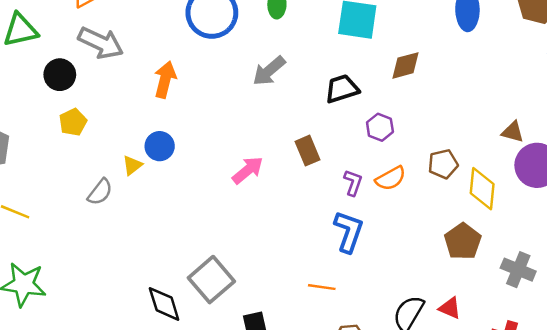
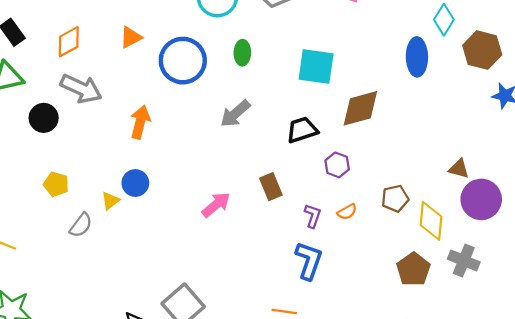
brown diamond: (405, 65) -> (360, 108), size x1.4
yellow pentagon: (73, 122) -> (56, 184), moved, turned -30
orange semicircle: (391, 178) -> (347, 212), size x0.7
gray cross: (518, 270) -> (464, 261), moved

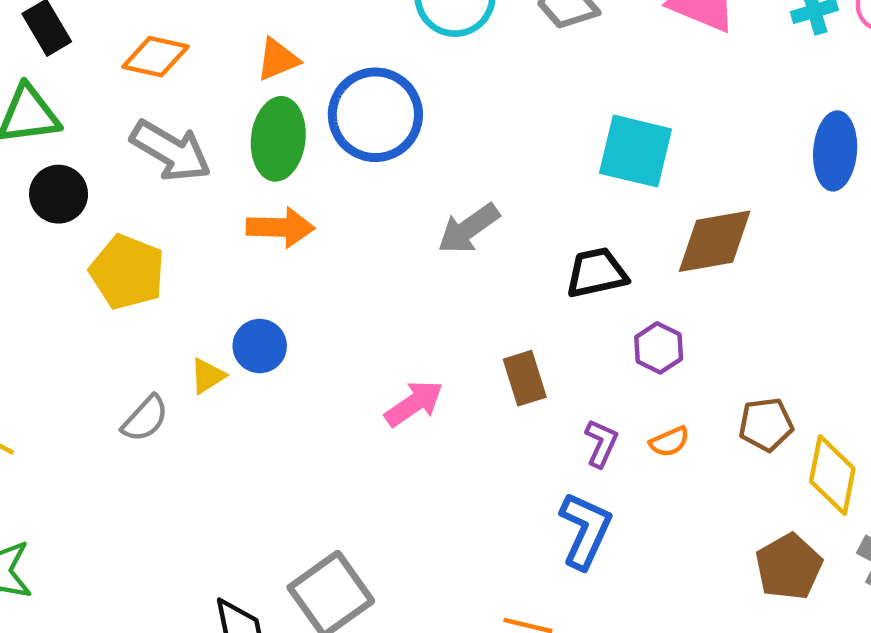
orange diamond: (69, 42) -> (155, 57), turned 36
green ellipse: (242, 53) -> (278, 139), moved, size x1.6
black circle: (44, 118) -> (59, 194), moved
orange arrow: (140, 122) -> (280, 227), turned 72
yellow pentagon: (56, 184) -> (127, 272), moved, size x1.5

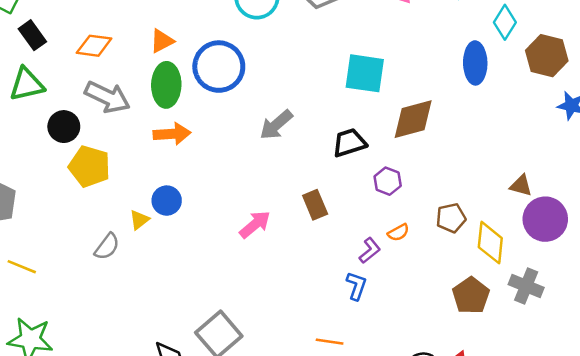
black circle: (59, 194) -> (64, 127), moved
purple L-shape: (601, 443) -> (370, 250), moved, turned 32
blue L-shape: (585, 530) -> (356, 286), size x0.7

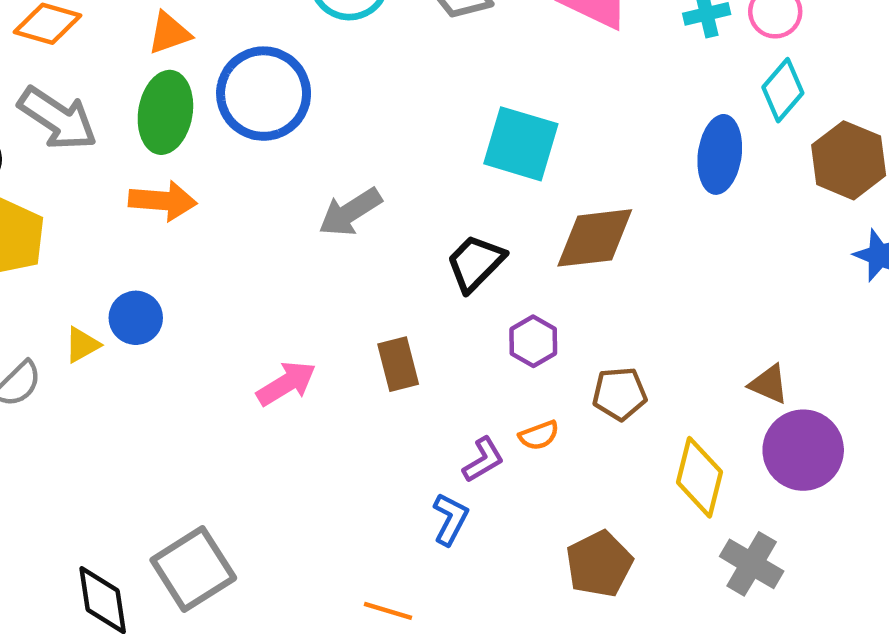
black trapezoid: (349, 143) -> (475, 263), turned -36
brown pentagon: (451, 218) -> (620, 394), moved
brown pentagon: (471, 296) -> (599, 564), moved

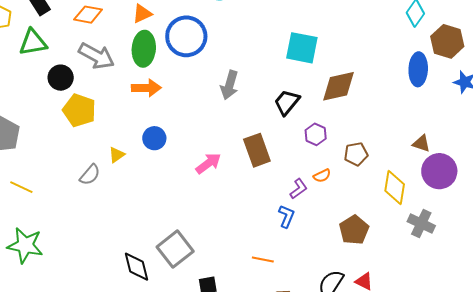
blue ellipse: (720, 154) -> (418, 69), moved
gray arrow: (350, 212) -> (229, 85), turned -36
blue circle: (136, 318) -> (154, 138), moved
brown rectangle: (398, 364) -> (257, 150), size x1.4

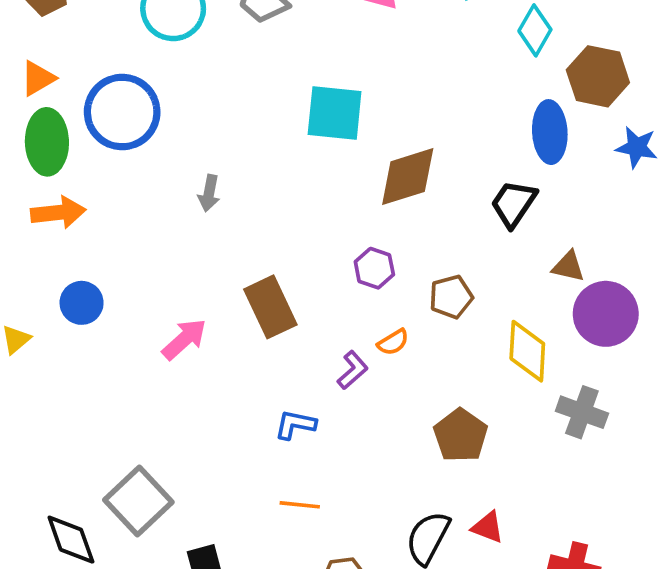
gray arrow: (229, 85) -> (209, 193), size x0.7
black trapezoid: (287, 102) -> (514, 204), moved
blue L-shape: (286, 216) -> (295, 425), moved, turned -95

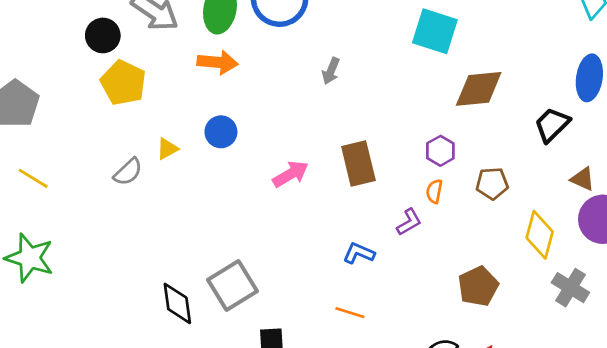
orange semicircle: (393, 342) -> (434, 191), moved, turned 120

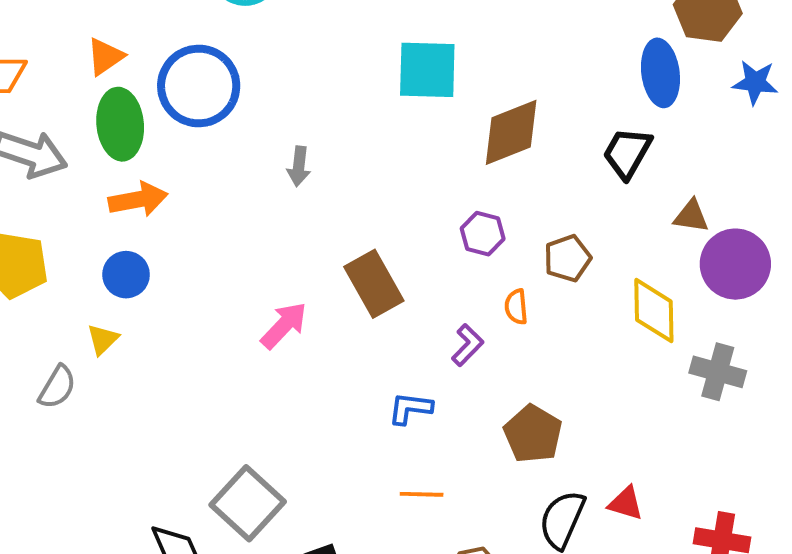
blue circle: (221, 132) -> (126, 275), moved
orange semicircle: (434, 191) -> (516, 307), moved
brown pentagon: (478, 286) -> (533, 434), moved

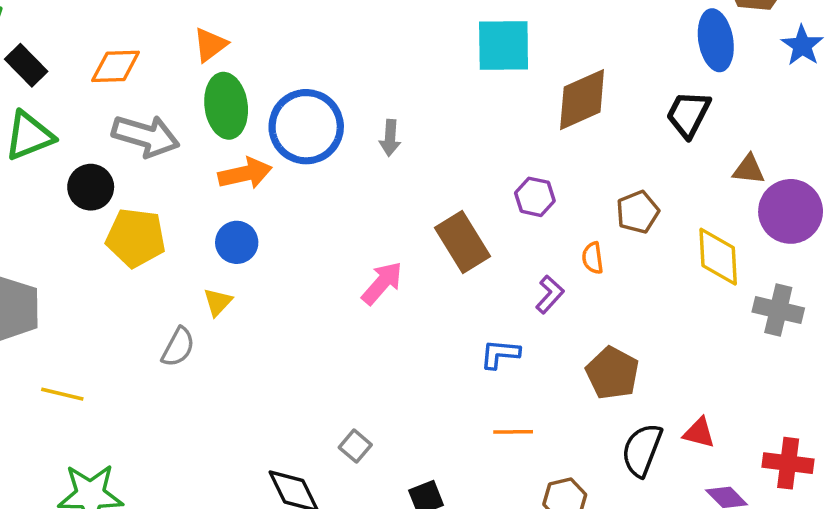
blue star: (755, 82) -> (802, 46), turned 30
blue circle: (199, 86) -> (306, 127), moved
purple hexagon: (483, 234) -> (535, 197), moved
gray square: (248, 503) -> (355, 446), size x0.5

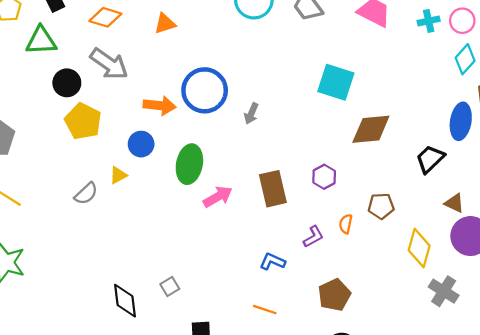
green ellipse: (226, 106) -> (189, 164), moved

